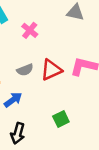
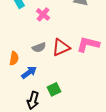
green square: (61, 119) -> (54, 89), moved

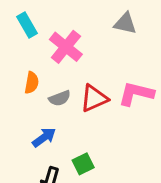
pink cross: (43, 14) -> (66, 47), size x1.5
orange semicircle: (14, 58) -> (32, 83), moved

